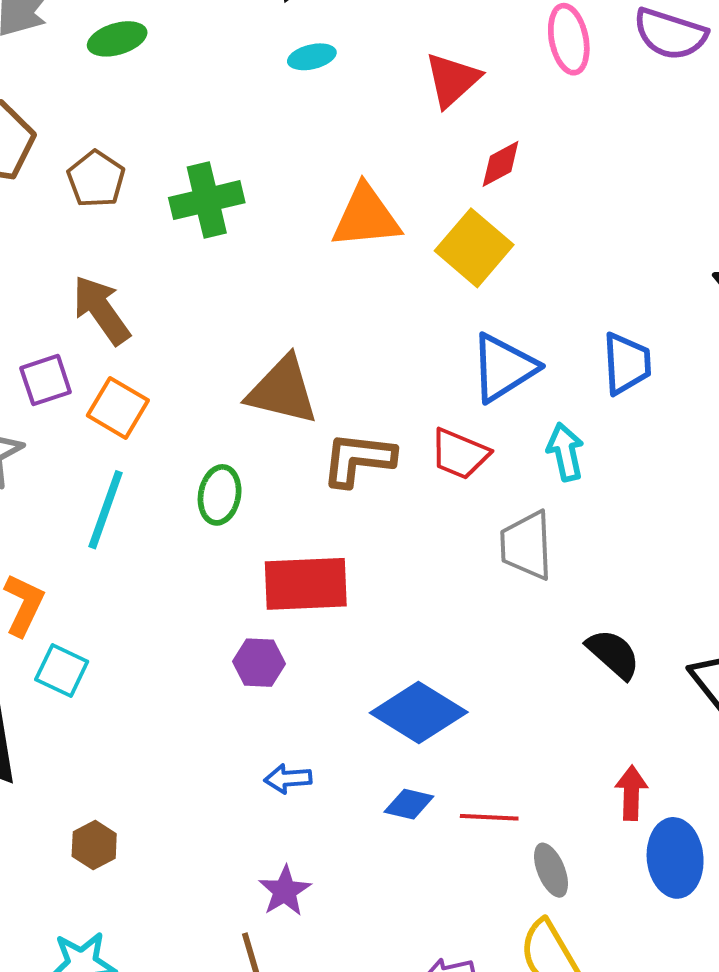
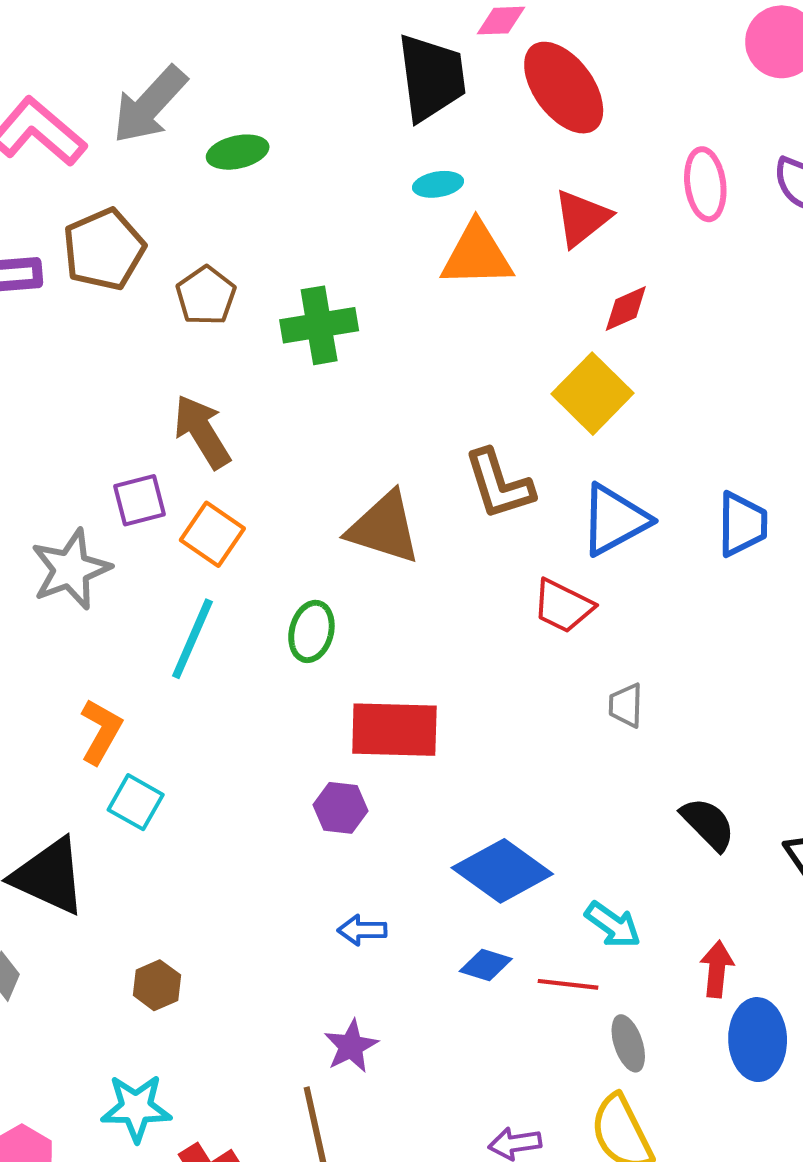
orange triangle: (366, 217) -> (477, 255), moved
cyan arrow: (565, 452) -> (613, 925), moved, turned 134
brown L-shape: (358, 459) -> (499, 484), moved, turned -118
gray trapezoid: (527, 545) -> (626, 705), size x0.6

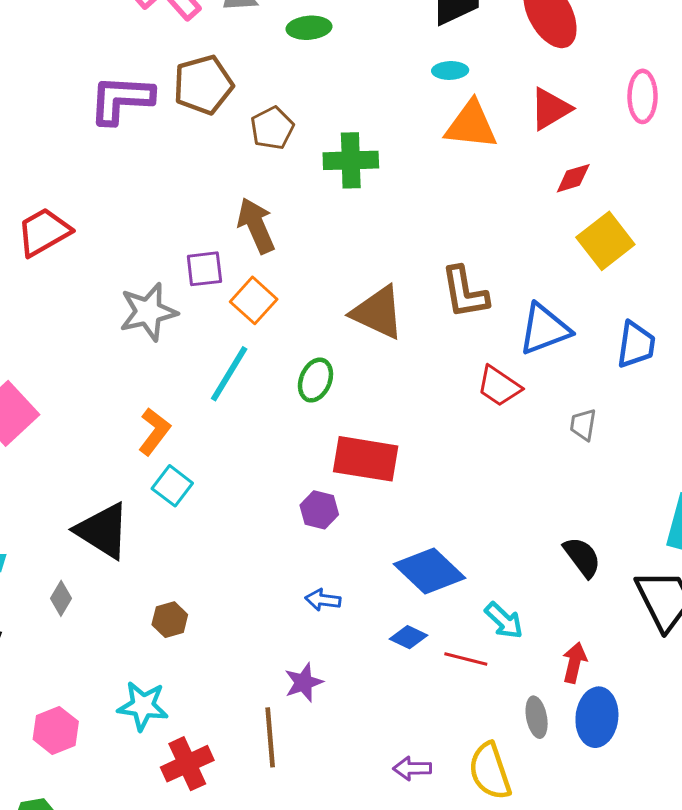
yellow square: (593, 394) -> (605, 241), moved
gray trapezoid: (626, 705) -> (583, 425), moved
gray ellipse: (628, 1043) -> (537, 717), moved

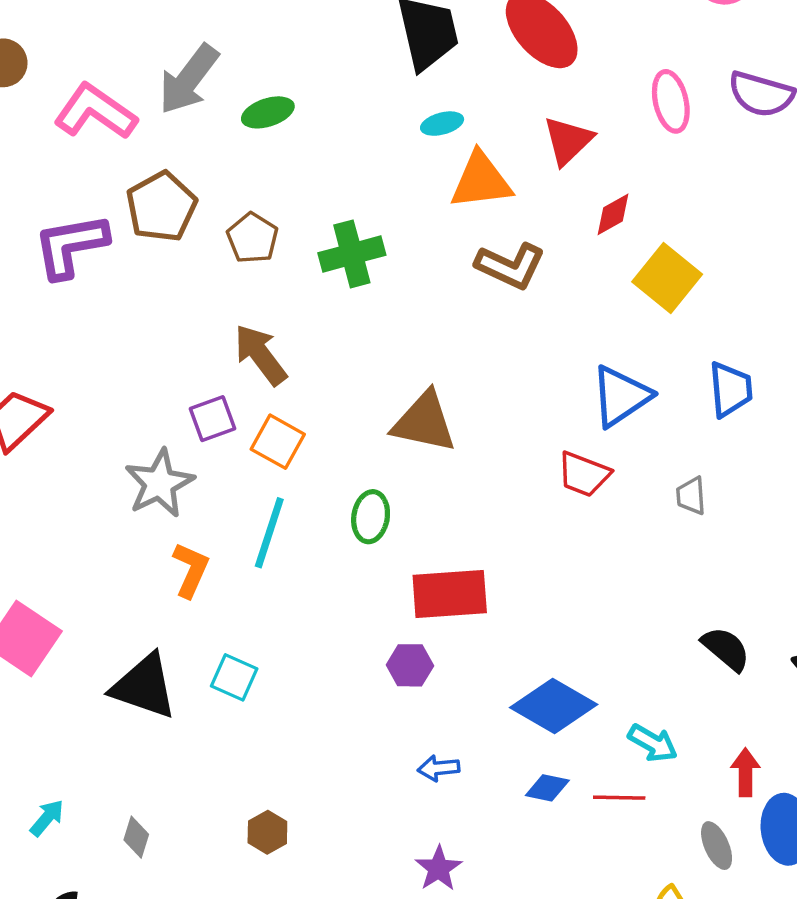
brown L-shape: (465, 292) -> (510, 266), moved, turned -42
orange L-shape: (154, 431) -> (191, 570), moved
black triangle: (103, 531) -> (144, 686), moved

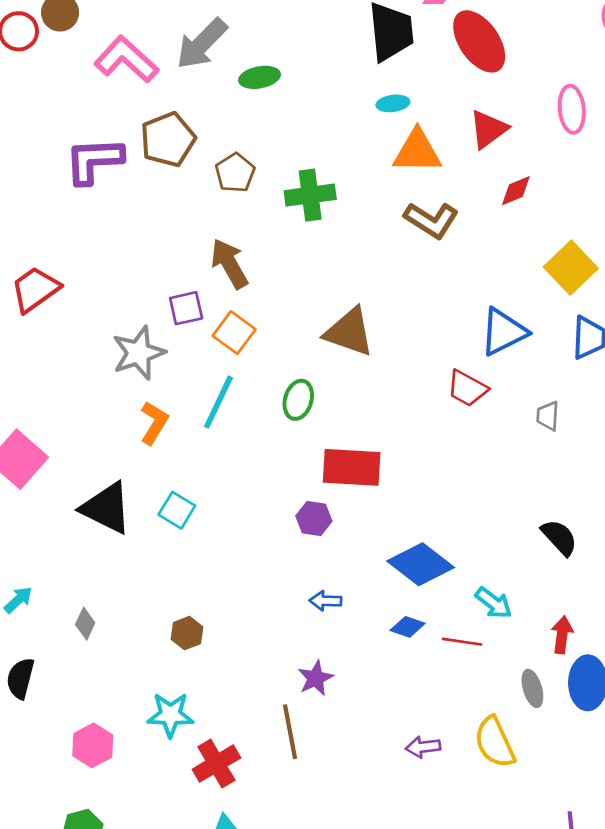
yellow square: (667, 278) -> (571, 268), moved

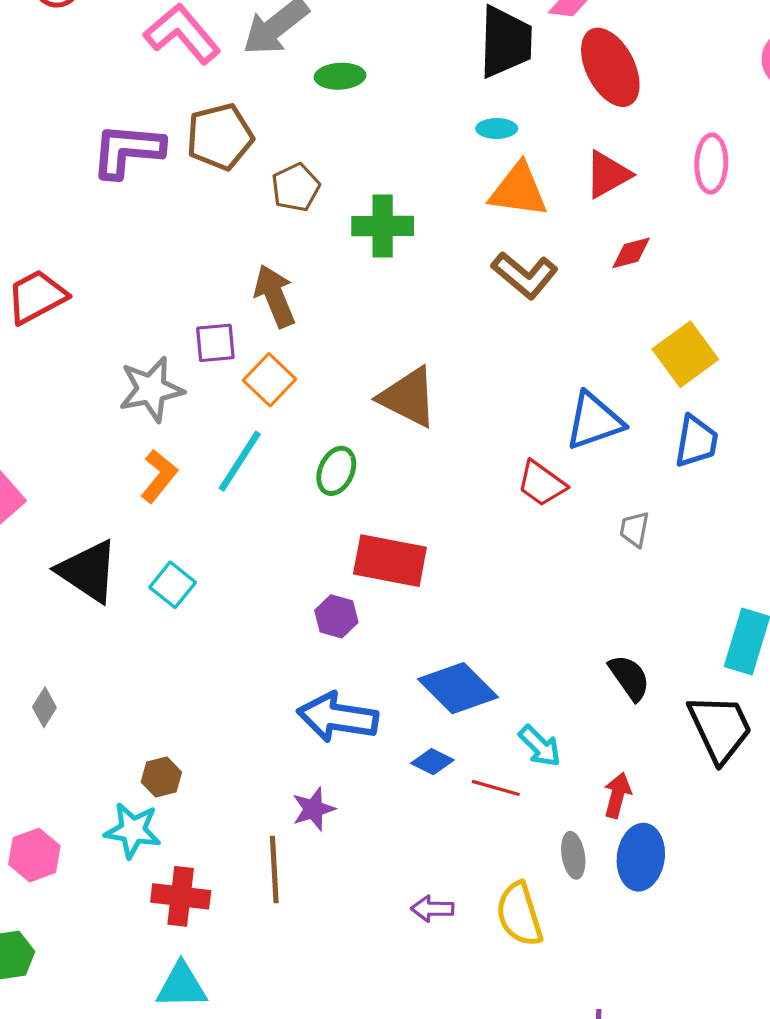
blue arrow: (326, 601) -> (338, 717), size x2.0
brown hexagon: (187, 633) -> (161, 777), moved
red cross: (216, 764) -> (181, 896), turned 30

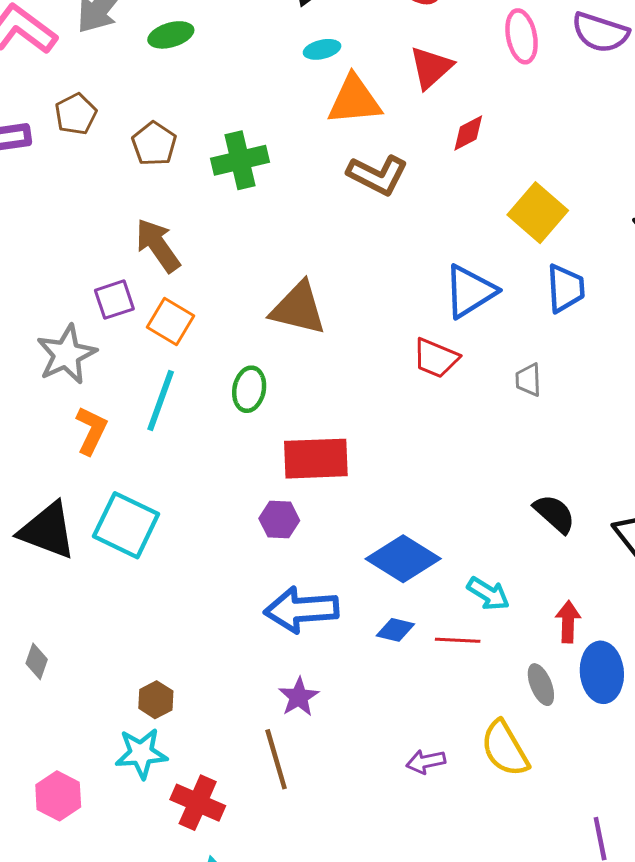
brown pentagon: (220, 137) -> (76, 114), size x0.7
cyan square: (173, 585) -> (126, 525), size x1.6
red cross: (181, 896) -> (198, 803), turned 30

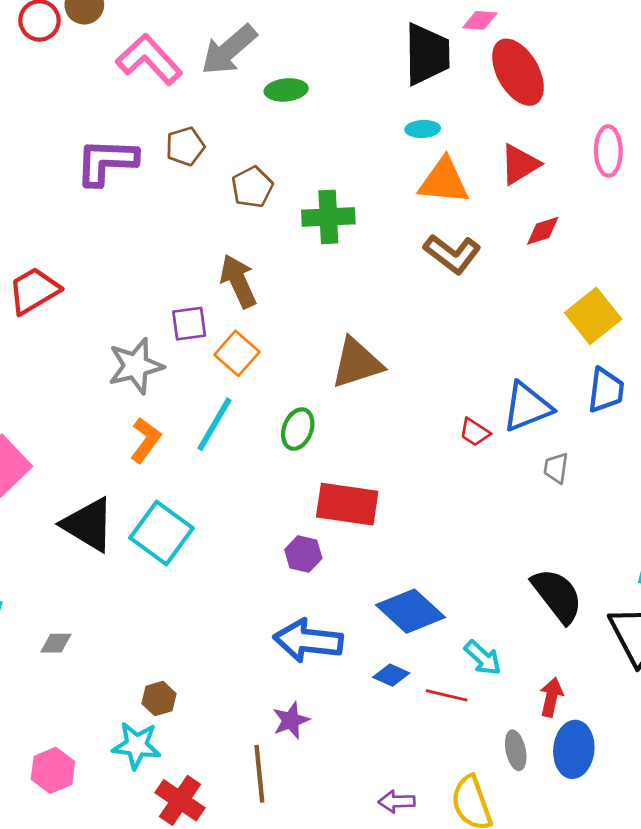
blue triangle: (470, 291) -> (527, 407), moved
brown triangle: (298, 308) -> (357, 363), turned -42
red trapezoid: (436, 358) -> (475, 432), size x0.7
black semicircle: (554, 514) -> (557, 596), size x1.4
gray diamond: (37, 661) -> (56, 643), turned 60

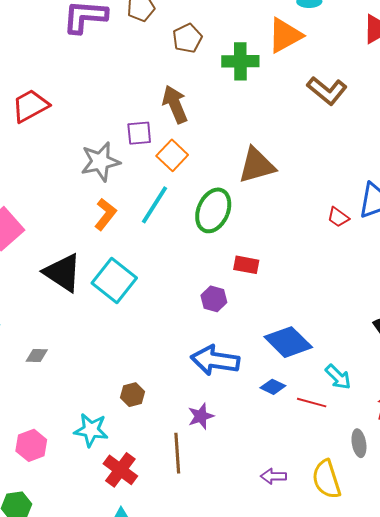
orange triangle: (444, 181) -> (285, 35), moved, turned -36
green ellipse: (298, 429) -> (213, 210), size x1.5
red rectangle: (347, 504) -> (246, 265), size x0.6
brown hexagon: (159, 699) -> (133, 395), moved

